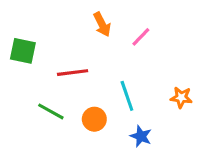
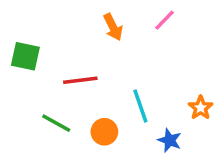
pink line: (141, 37) -> (164, 20), moved
orange star: (181, 97) -> (201, 108), turned 30
blue star: (141, 136) -> (170, 140), moved

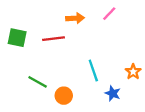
orange arrow: (113, 27) -> (75, 18), turned -66
red line: (80, 80) -> (54, 39), moved
orange circle: (104, 132) -> (64, 96), moved

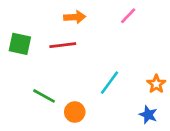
orange arrow: (75, 18) -> (75, 17), moved
cyan line: (93, 71) -> (109, 83), turned 55
blue star: (113, 93) -> (148, 115), moved

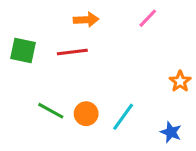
cyan line: (109, 83) -> (123, 117), moved
orange star: (156, 84) -> (180, 81), moved
orange circle: (75, 112) -> (86, 114), moved

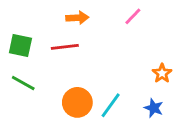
green line: (51, 111) -> (23, 83), moved
orange circle: (86, 114) -> (77, 102), size x1.4
blue star: (171, 132) -> (154, 108), moved

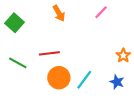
orange arrow: (77, 18) -> (59, 13), turned 63
green square: (20, 46) -> (15, 23), moved, turned 30
red line: (65, 47) -> (49, 53), moved

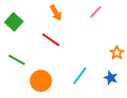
red line: (49, 53) -> (51, 40), moved, turned 42
orange circle: (59, 78) -> (41, 81), moved

